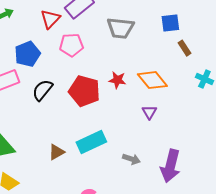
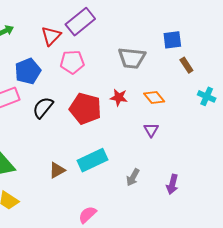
gray trapezoid: (120, 28) -> (132, 58), moved
orange diamond: (152, 80) -> (154, 97), size x0.7
gray arrow: (131, 159) -> (133, 177), turned 102
purple arrow: (170, 166) -> (172, 184), size x0.6

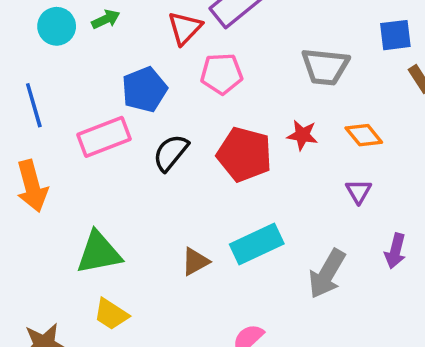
gray arrow: (133, 177) -> (327, 274), size x1.6
purple arrow: (172, 184) -> (395, 251), moved

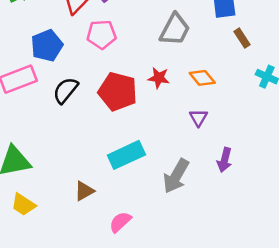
gray trapezoid: (325, 67) -> (175, 29), turned -68
brown triangle: (195, 261) -> (84, 191), moved

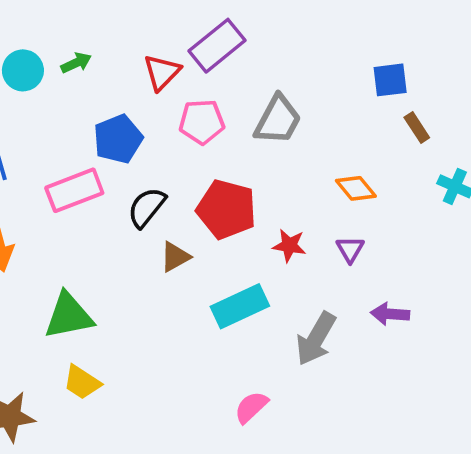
gray trapezoid: (175, 29) -> (278, 120), moved
red star: (159, 78) -> (289, 245), moved
purple arrow: (225, 160) -> (390, 314), turned 80
brown triangle: (84, 191) -> (175, 257), moved
pink semicircle: (120, 222) -> (251, 407), moved

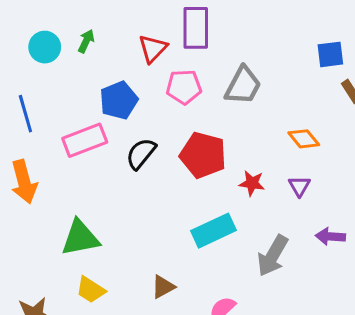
purple rectangle: (217, 46) -> (196, 28), turned -51
green arrow: (76, 63) -> (86, 41), turned -40
brown triangle: (175, 257) -> (163, 287), moved

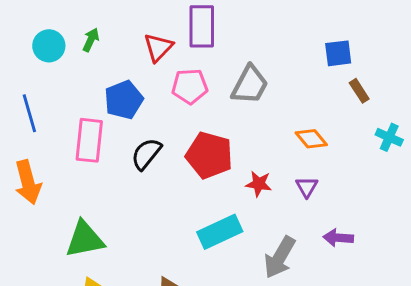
pink rectangle: (85, 140) -> (89, 140), turned -63

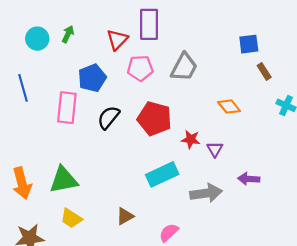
orange arrow: (28, 182) -> (22, 183), moved
purple triangle: (307, 187) -> (215, 149), moved
gray arrow: (280, 257) -> (206, 193), turned -128

